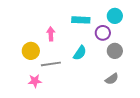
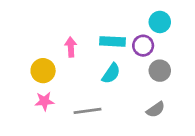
cyan rectangle: (81, 20) -> (113, 41), moved
gray line: (51, 64) -> (88, 111), moved
pink star: (35, 81) -> (44, 101), moved

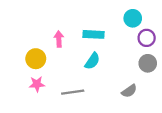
purple circle: (143, 46) -> (147, 38), moved
gray circle: (160, 71) -> (148, 63), moved

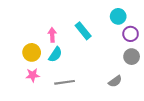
cyan rectangle: (93, 34) -> (83, 31), turned 48
cyan semicircle: (92, 61) -> (55, 55), moved

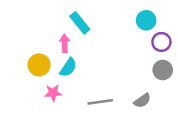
cyan rectangle: (83, 31) -> (80, 23), moved
pink star: (33, 75) -> (53, 93), moved
gray line: (65, 82) -> (100, 102), moved

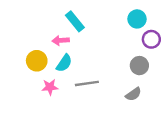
pink arrow: (65, 43) -> (61, 40), turned -91
gray circle: (163, 70) -> (139, 66), moved
gray line: (100, 102) -> (87, 83), moved

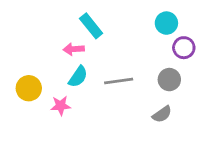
yellow circle: (37, 61) -> (29, 88), moved
gray line: (87, 83) -> (119, 81), moved

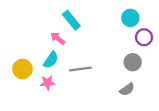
pink arrow: (74, 49) -> (58, 38), turned 42
cyan semicircle: (78, 77) -> (51, 60), moved
gray line: (119, 81) -> (80, 69), moved

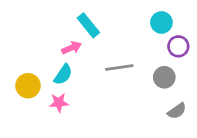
pink arrow: (58, 38) -> (72, 48), turned 119
gray line: (80, 69) -> (119, 67), moved
gray semicircle: (127, 89) -> (177, 111), moved

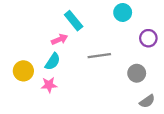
cyan circle: (161, 22) -> (123, 12), moved
gray circle: (164, 77) -> (137, 73), moved
gray semicircle: (177, 111) -> (147, 101), moved

